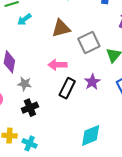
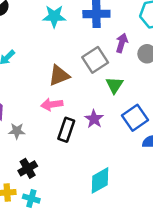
brown triangle: (61, 28) -> (59, 75), moved
gray square: (89, 42) -> (95, 60), moved
black cross: (30, 108) -> (28, 168), moved

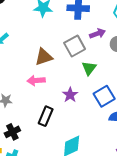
purple arrow: (122, 43) -> (97, 34), turned 49
black rectangle: (66, 130) -> (46, 116), moved

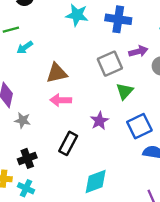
brown triangle: (44, 57) -> (57, 73), moved

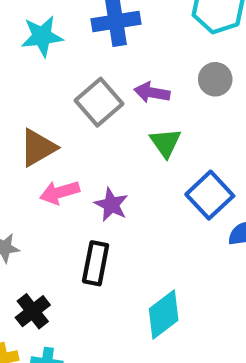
purple arrow: (138, 51) -> (152, 92), moved, turned -138
gray square: (110, 64) -> (99, 102), moved
purple star: (99, 121) -> (111, 205), moved

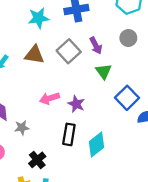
purple arrow: (152, 92) -> (96, 46), turned -126
brown triangle: (38, 148) -> (34, 55), moved, turned 40
cyan diamond: (164, 315) -> (96, 144), moved

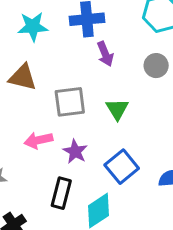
purple arrow: (96, 46) -> (105, 54), moved
gray square: (69, 51) -> (70, 102), moved, turned 30
blue square: (127, 98) -> (122, 167), moved

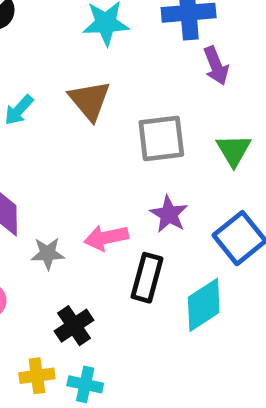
brown triangle: (23, 77) -> (90, 100), turned 36
pink arrow: (38, 140) -> (106, 238), moved

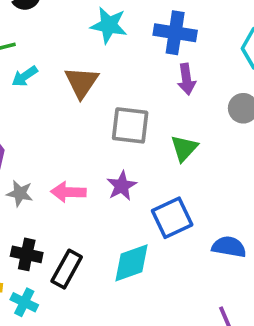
black rectangle: (147, 278) -> (67, 269), moved
black cross: (74, 326) -> (27, 254), turned 32

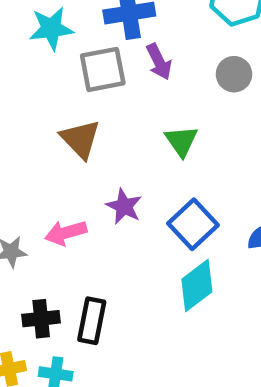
brown triangle: (82, 82) -> (80, 139), moved
gray square: (130, 125) -> (103, 69), moved
cyan diamond: (131, 263) -> (197, 286), moved

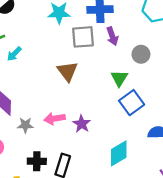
gray circle: (234, 74) -> (141, 54), moved
purple star: (124, 206) -> (82, 124), moved
blue square: (193, 224) -> (132, 103), moved

